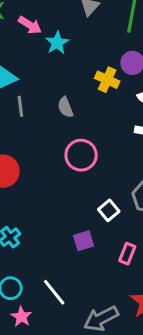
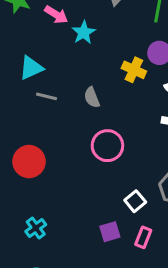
gray line: (20, 106) -> (46, 96), turned -70
pink rectangle: (127, 254) -> (143, 237), moved

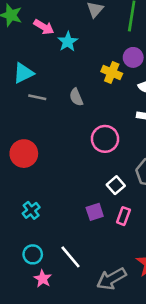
pink circle: (107, 146) -> (105, 139), moved

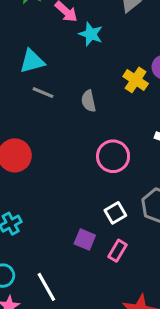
cyan star: (68, 42) -> (91, 34), turned -30
purple square: (95, 212) -> (85, 240), turned 30

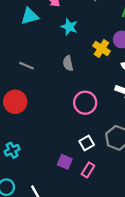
cyan star: (91, 34) -> (69, 27), moved
cyan triangle: (32, 61) -> (30, 16), moved
gray line: (43, 93) -> (26, 66), moved

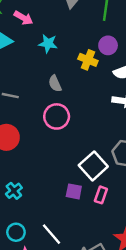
pink circle: (85, 103) -> (57, 116), moved
white square: (87, 143) -> (93, 166), size x1.6

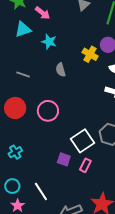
cyan star: (48, 44) -> (49, 42), moved
pink circle: (57, 116) -> (48, 111), moved

